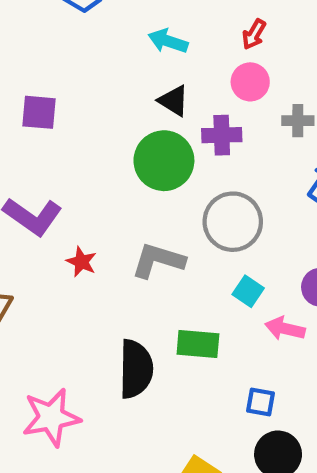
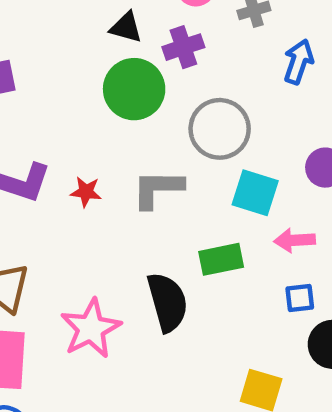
red star: (81, 262) -> (86, 192), moved
cyan square: (248, 291) -> (255, 193), size x1.5
pink arrow: (285, 329) -> (295, 240), moved
pink star: (51, 417) -> (91, 328), moved

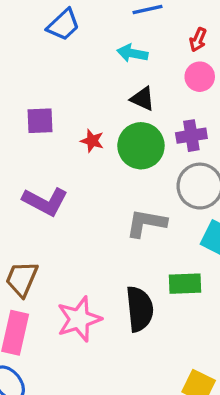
purple cross: (183, 47) -> (191, 136), moved
red star: (86, 192) -> (92, 141), moved

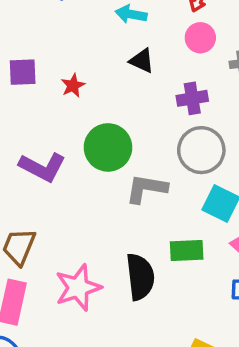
purple square: (40, 121) -> (23, 72), moved
red star: (92, 141) -> (73, 86), moved, turned 30
green circle: (141, 146) -> (108, 147), moved

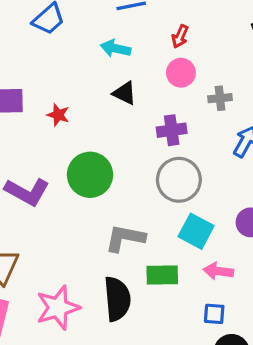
red star: (73, 86) -> (58, 115), turned -30
gray L-shape: (146, 189) -> (125, 238), moved

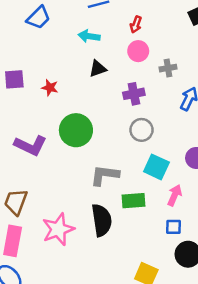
black triangle: (125, 93) -> (98, 69), turned -42
gray circle: (179, 180) -> (142, 130), size x0.7
pink arrow: (218, 271) -> (175, 195), turned 110

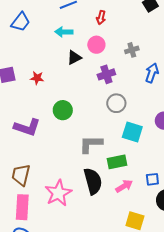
pink circle: (138, 51) -> (96, 45), moved
green circle: (76, 130) -> (63, 110), size x0.7
pink arrow: (175, 195) -> (124, 186), moved, turned 42

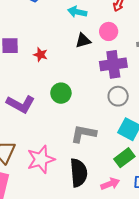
purple cross: (106, 74) -> (113, 64), size x1.4
green rectangle: (117, 162) -> (124, 158), moved, turned -36
pink star: (58, 193) -> (41, 159), moved

